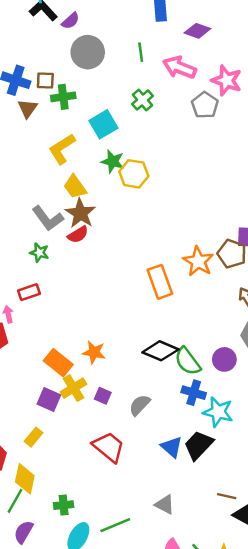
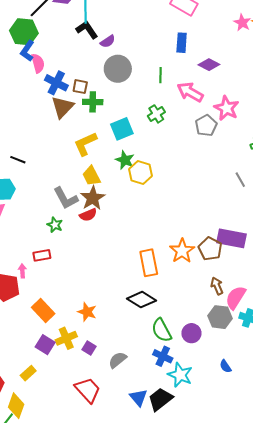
brown triangle: (28, 108) -> (63, 107), size x1.4
black diamond: (160, 351) -> (142, 300), moved
orange rectangle: (58, 363) -> (43, 311), moved

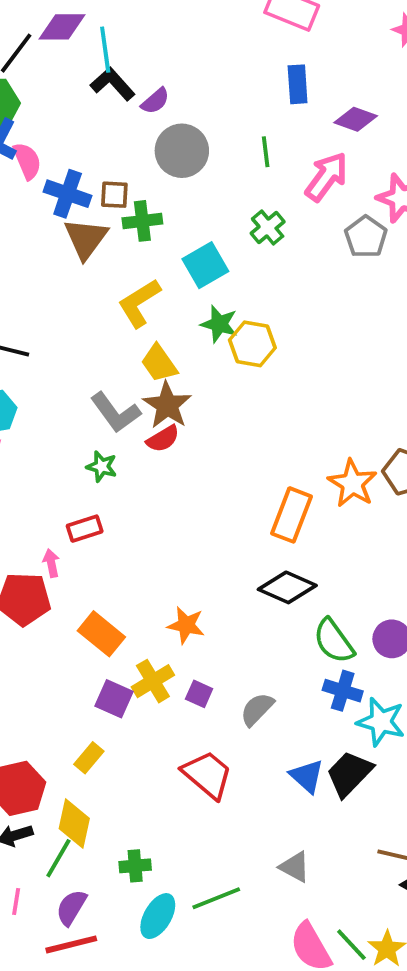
pink arrow: (190, 92) -> (327, 177), turned 104
orange rectangle: (149, 263) -> (291, 515), turned 40

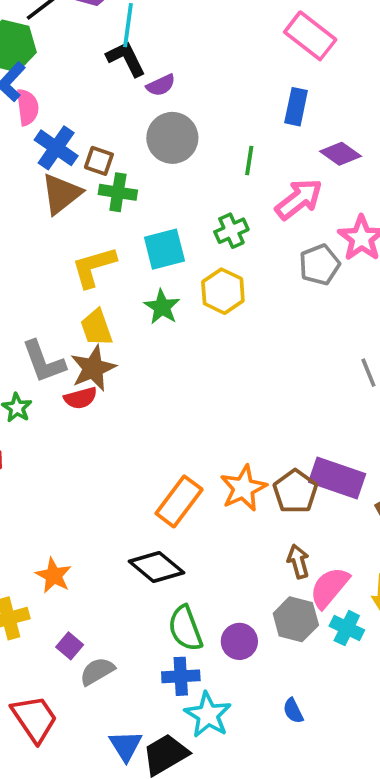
yellow hexagon: (252, 344) -> (223, 291), moved
blue cross: (343, 691) -> (181, 676), turned -36
purple square: (199, 694) -> (70, 646), moved

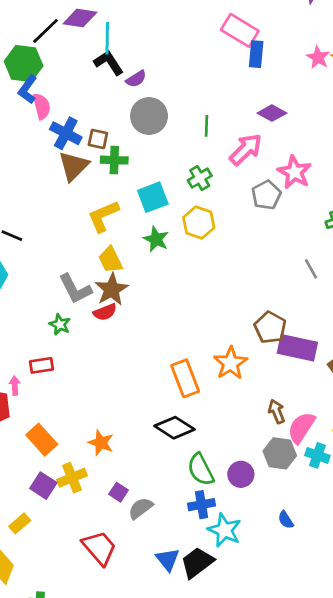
blue rectangle: (296, 107) -> (256, 54), moved
brown pentagon: (295, 491) -> (270, 327), moved
orange rectangle: (179, 501) -> (185, 378), turned -51

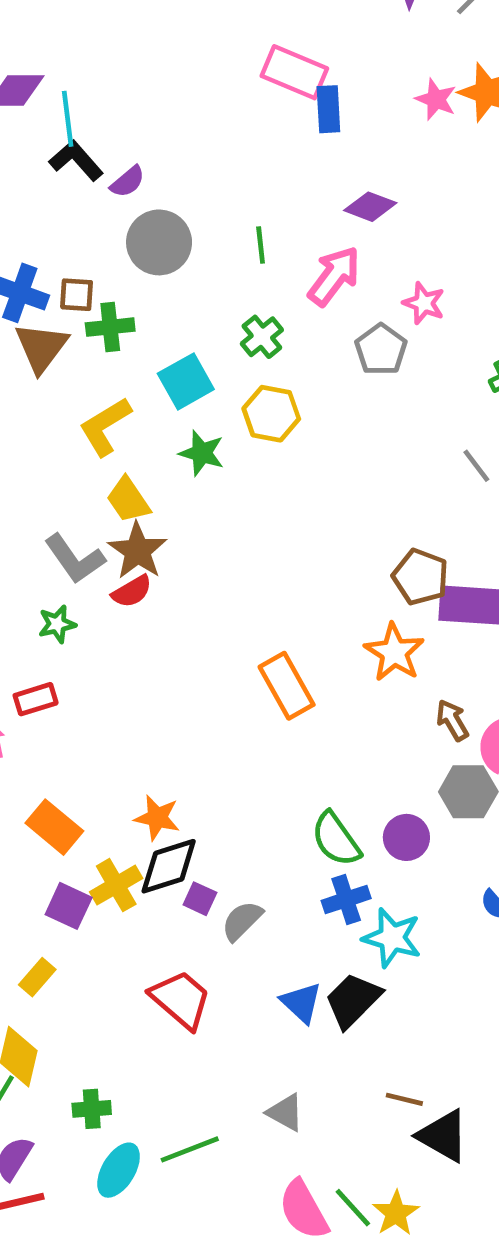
pink star: (294, 172) -> (424, 303), size x0.7
green star: (60, 325) -> (57, 624), turned -30
orange star: (231, 363) -> (394, 652), moved
black diamond: (175, 428) -> (169, 866), moved, turned -42

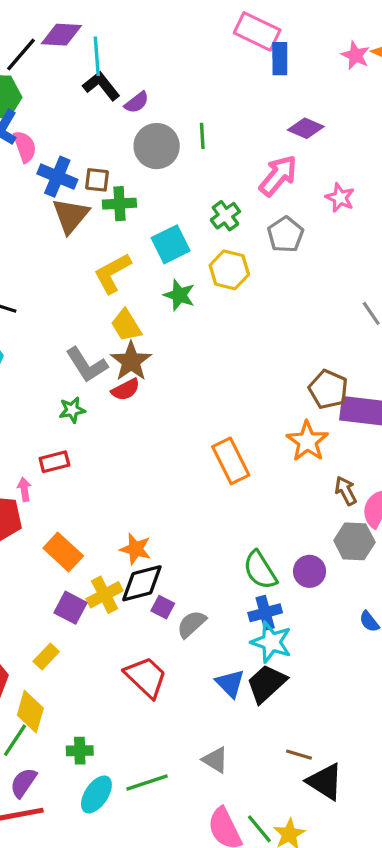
green line: (261, 245) -> (202, 136), moved
gray pentagon: (381, 350) -> (286, 235), moved
cyan star: (392, 938) -> (271, 642), moved

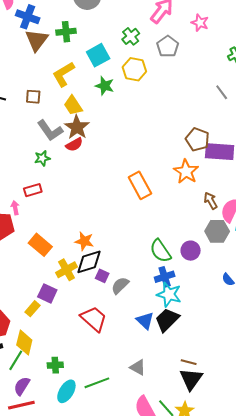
brown square: (97, 180) -> (33, 97), moved
purple square: (70, 608) -> (47, 293), moved
black triangle: (325, 782) -> (191, 379), moved, turned 35

